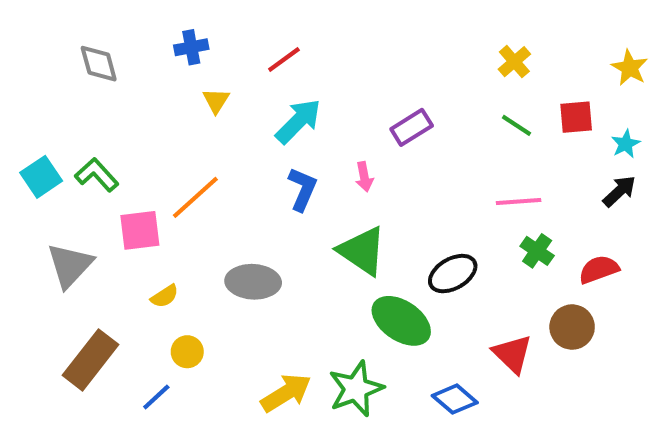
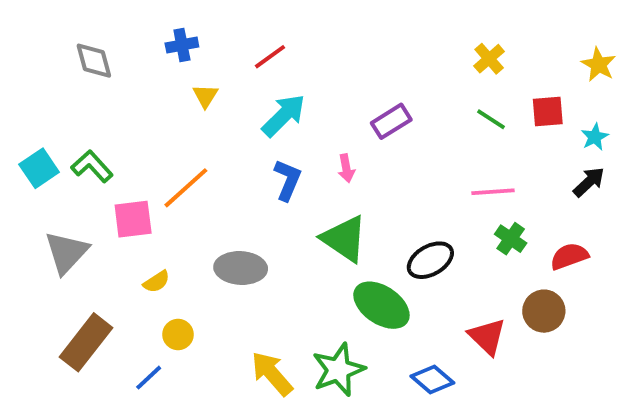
yellow arrow: (286, 393) -> (272, 374), turned -99

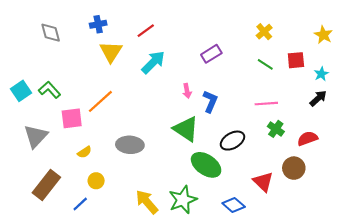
yellow triangle: (205, 96) -> (111, 52), size x1.6
purple rectangle: (391, 121) -> (211, 54), moved
blue L-shape: (288, 180) -> (210, 101), moved

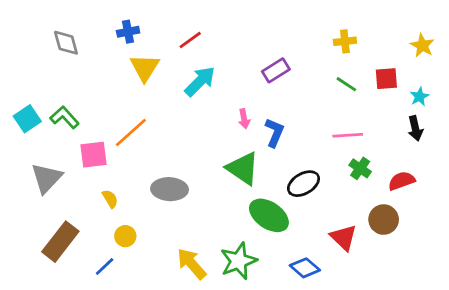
yellow cross: (264, 32) -> (345, 41), turned 35
black arrow: (318, 98) -> (415, 128), turned 120
yellow semicircle: (84, 152) -> (110, 199), turned -88

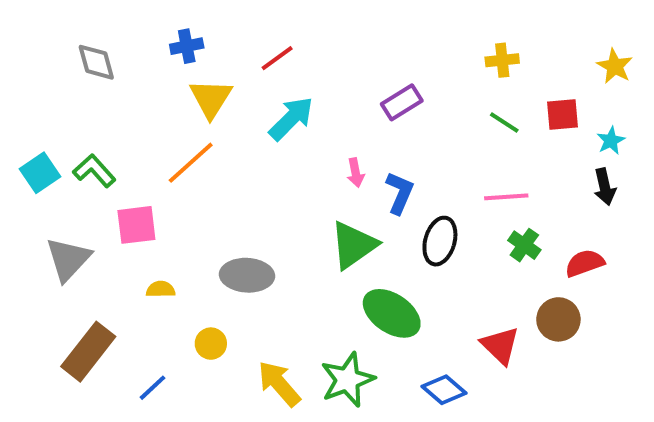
orange line: (131, 132) -> (191, 163), moved
green triangle: (243, 168) -> (354, 245), turned 51
black ellipse: (303, 184) -> (440, 241), moved, turned -44
yellow semicircle: (110, 199) -> (161, 289), turned -60
yellow circle: (125, 236) -> (211, 344), moved

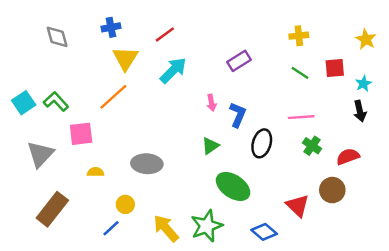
green triangle: (354, 245) -> (210, 146), size x0.6
blue line: (153, 388) -> (111, 228), moved

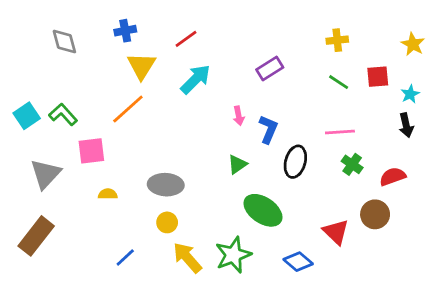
yellow circle: (125, 204) -> (167, 222), moved
brown rectangle: (52, 209) -> (36, 236), moved

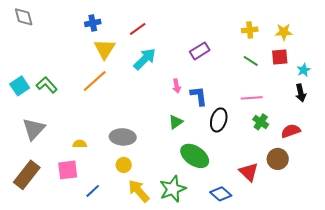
gray diamond: (64, 42) -> (24, 17), moved
yellow star: (413, 44) -> (284, 32), moved, turned -30
blue L-shape: (268, 129) -> (199, 96), turned -30
pink square: (91, 151) -> (68, 170), moved

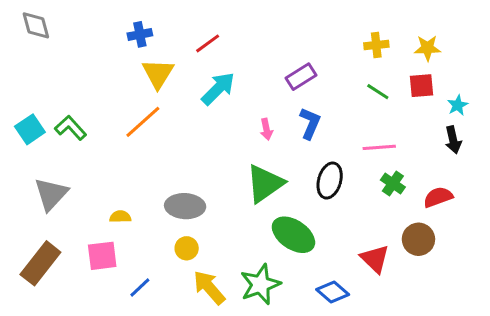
blue L-shape: (199, 96) -> (310, 123), moved, turned 30
green triangle: (176, 122) -> (265, 184), size x1.8

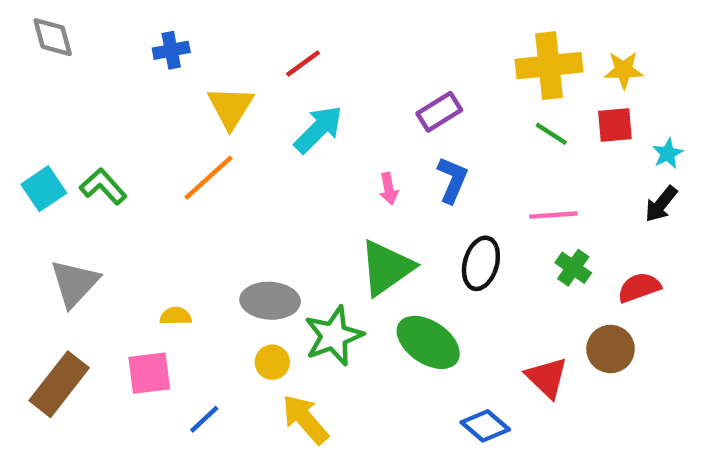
blue cross: (140, 34) -> (171, 50), moved
yellow cross: (376, 45) -> (549, 66), size x1.8
black arrow: (453, 140) -> (661, 204), turned 52
green star: (260, 284) -> (334, 336), moved

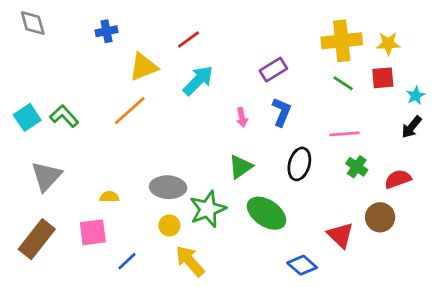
yellow triangle: (231, 107) -> (143, 67), turned 36
green triangle: (386, 268) -> (241, 167), size x0.7

